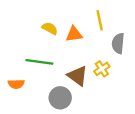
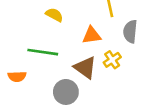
orange triangle: (74, 34) -> (92, 35), moved

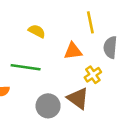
brown triangle: (85, 68) -> (78, 98), moved

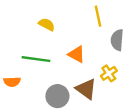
orange triangle: (73, 51) -> (77, 54), moved, turned 36
yellow cross: (93, 75) -> (109, 73), moved

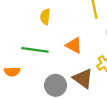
yellow semicircle: (47, 24) -> (45, 17), turned -112

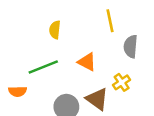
green line: (35, 50) -> (43, 67), turned -30

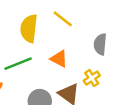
yellow line: (110, 21) -> (63, 19), moved, turned -40
yellow semicircle: (55, 30) -> (29, 29), size x1.6

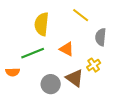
yellow line: (63, 19) -> (81, 15), moved

